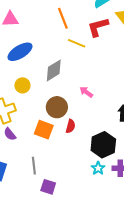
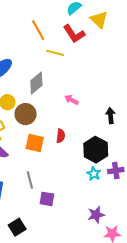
red L-shape: (98, 27) -> (74, 34), turned -100
brown circle: (57, 107) -> (26, 114), moved

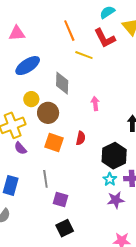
gray diamond: (36, 83) -> (62, 83), turned -55
pink arrow: (71, 100) -> (95, 103), turned 48
purple star: (96, 215) -> (116, 200), moved
black square: (17, 227) -> (65, 228), moved

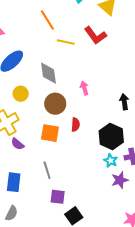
red L-shape: (105, 38) -> (95, 35), moved
brown circle: (48, 113) -> (55, 104), moved
purple square: (60, 199) -> (58, 197), moved

